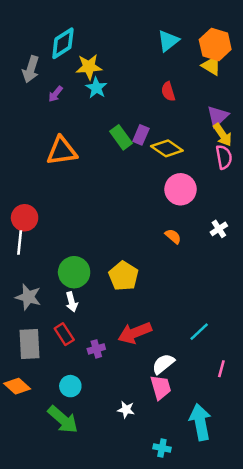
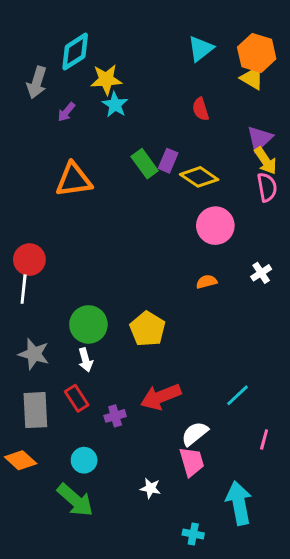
orange semicircle: (173, 236) -> (206, 282), turned -56

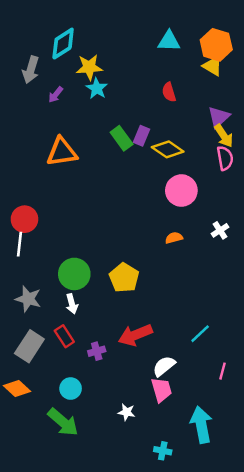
cyan triangle: (201, 49) -> (169, 41), turned 40
gray rectangle: (35, 410) -> (29, 346), turned 36

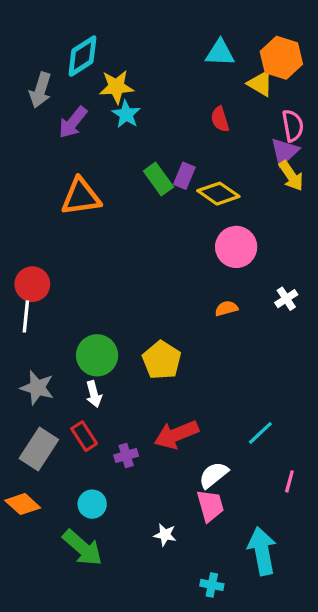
yellow triangle: (213, 66) -> (260, 84), moved
purple arrow: (56, 95) -> (73, 122), size x1.5
pink semicircle: (225, 158) -> (293, 126), moved

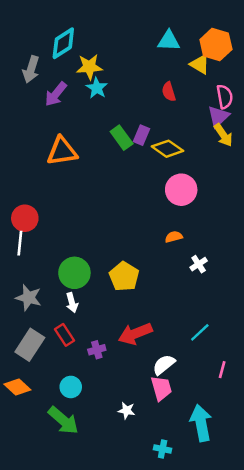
white cross: (286, 299) -> (199, 264), moved

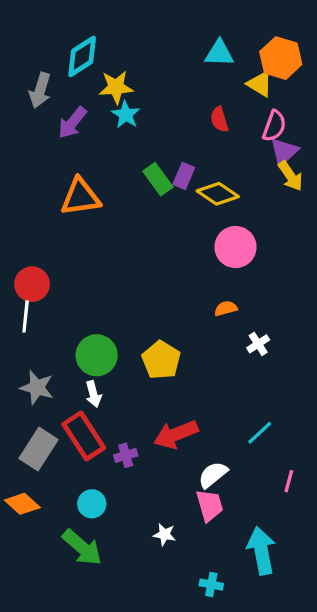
pink semicircle: (225, 97) -> (274, 126), moved, turned 30
red rectangle: (65, 335) -> (84, 436), size x1.6

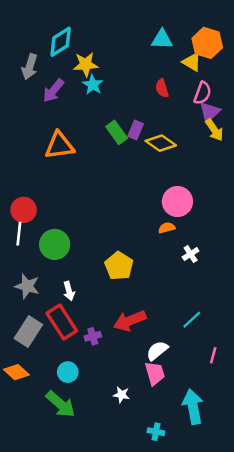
pink circle: (236, 247) -> (177, 202), moved
green circle: (97, 355) -> (55, 244), moved

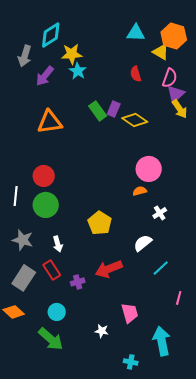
red circle: (24, 210) -> (44, 176), moved
red rectangle: (62, 322) -> (52, 270), size x0.7
white semicircle: (157, 351) -> (143, 243), moved

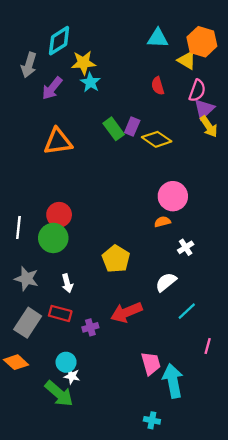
red circle: (44, 176) -> (59, 215), moved
red rectangle: (52, 270) -> (60, 313), turned -42
white star: (102, 331) -> (72, 376), moved
cyan arrow: (162, 341) -> (173, 381), moved

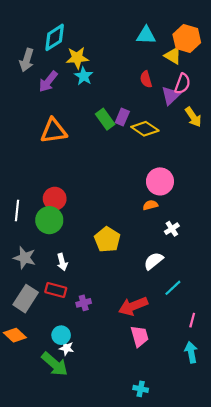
purple triangle: (204, 109) -> (171, 95), moved
red arrow: (126, 312) -> (133, 306), moved
cyan arrow: (173, 381) -> (191, 352), moved, size x0.7

